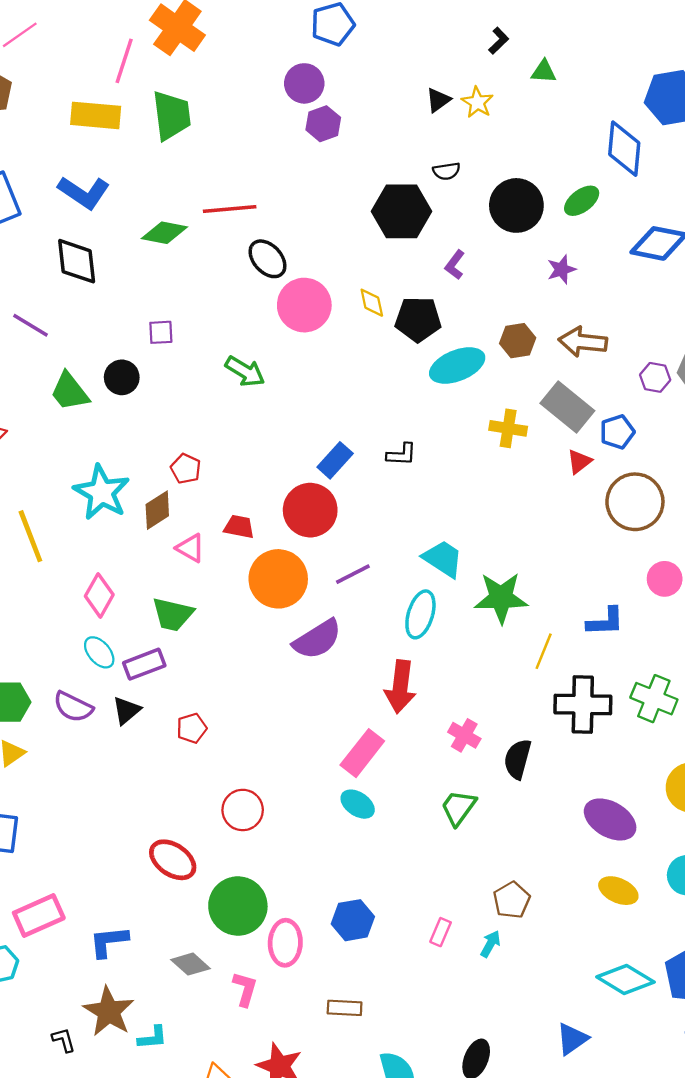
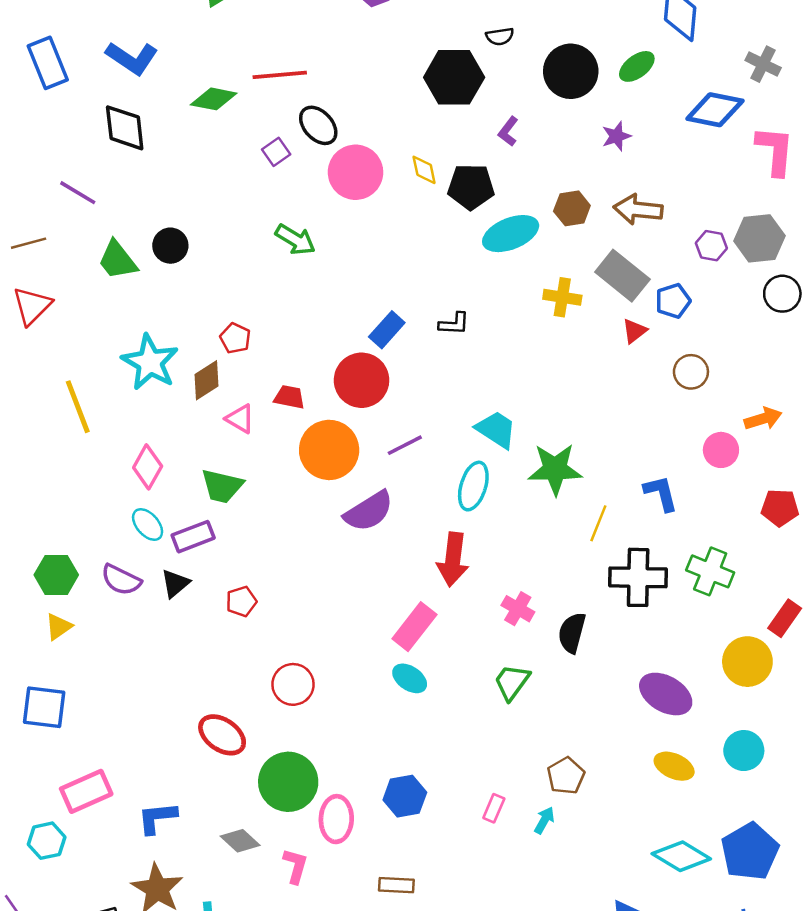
purple square: (161, 332) -> (276, 152), moved, turned -32
brown circle: (635, 502) -> (691, 372), size x0.6
blue L-shape: (605, 622) -> (661, 493), turned -102

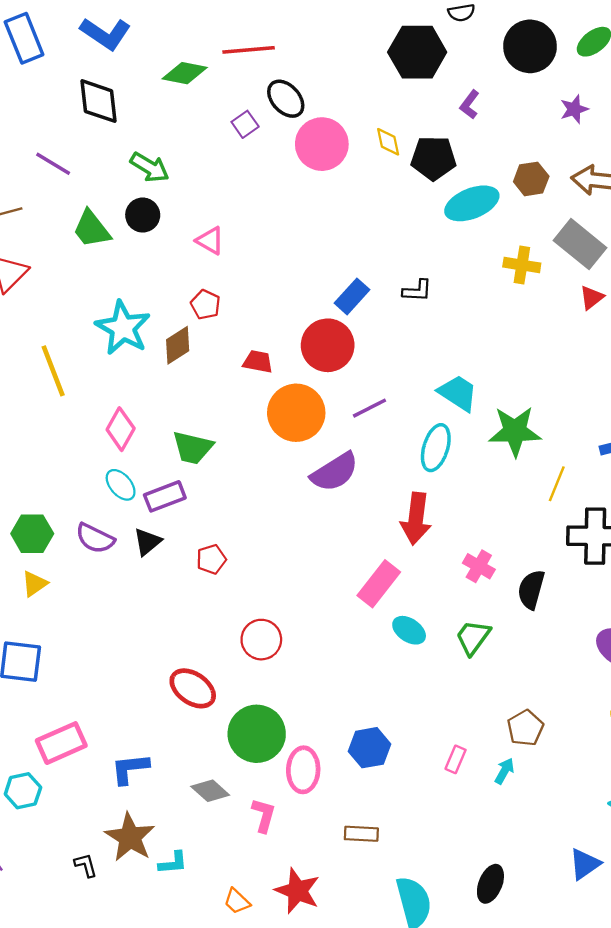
green arrow: (295, 240) -> (150, 167), moved
pink triangle: (240, 419) -> (210, 241), moved
cyan ellipse: (410, 678) -> (409, 630), moved

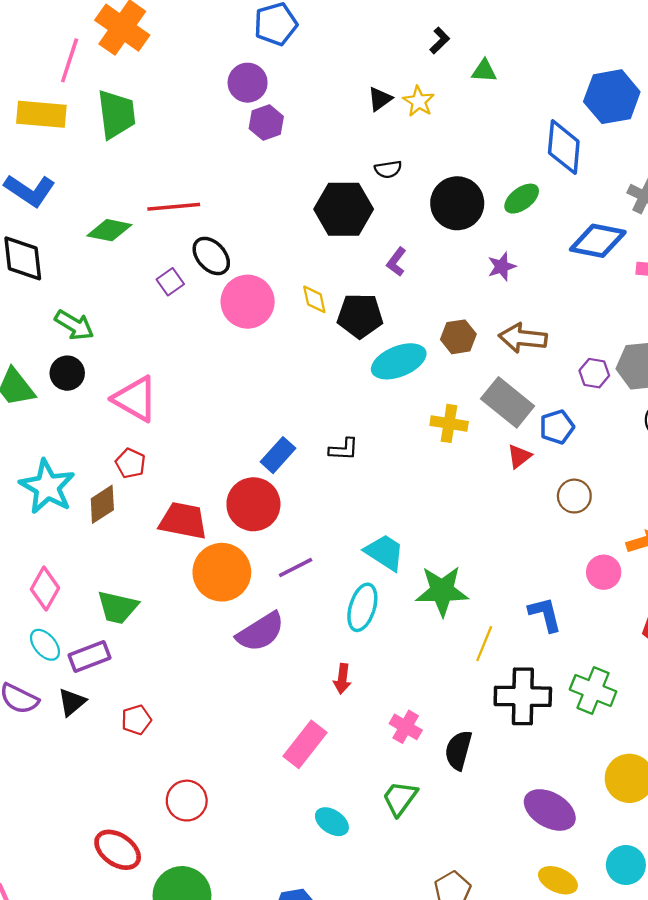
pink triangle: (210, 241) -> (135, 399), size x1.6
red trapezoid: (258, 362) -> (183, 521), size x1.6
red arrow: (416, 519) -> (342, 679), size x0.6
cyan ellipse: (409, 630) -> (332, 822), moved

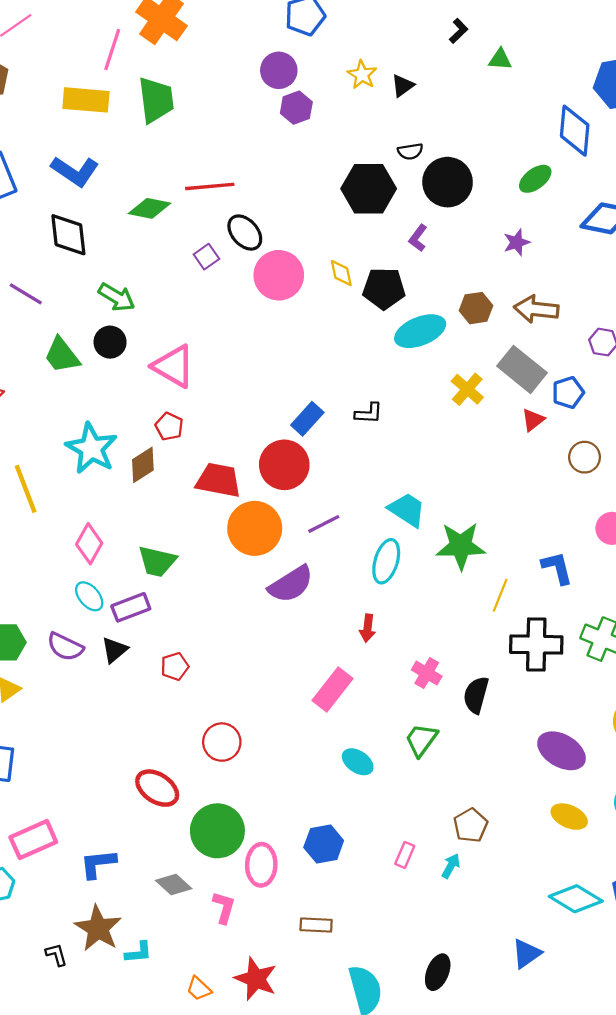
yellow star: (419, 101) -> (362, 75), moved
black circle: (457, 203) -> (448, 182), moved
yellow cross: (449, 423) -> (467, 389), turned 32

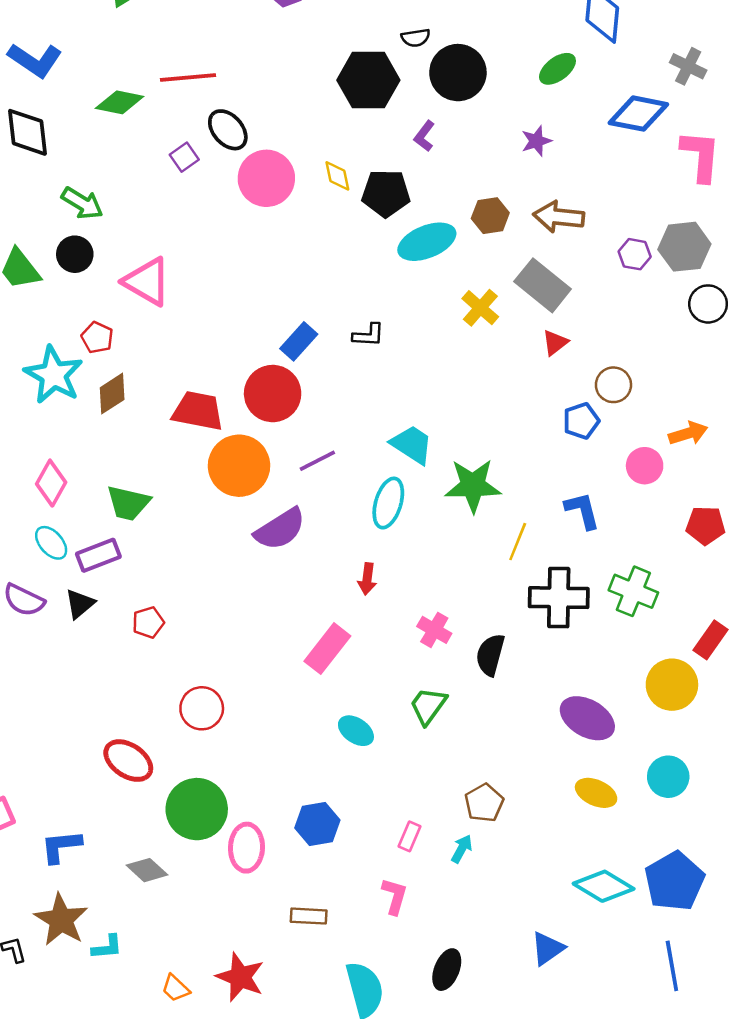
blue pentagon: (568, 392) -> (581, 421), moved
red pentagon: (169, 426) -> (97, 338), moved
pink L-shape: (224, 908) -> (395, 896), moved

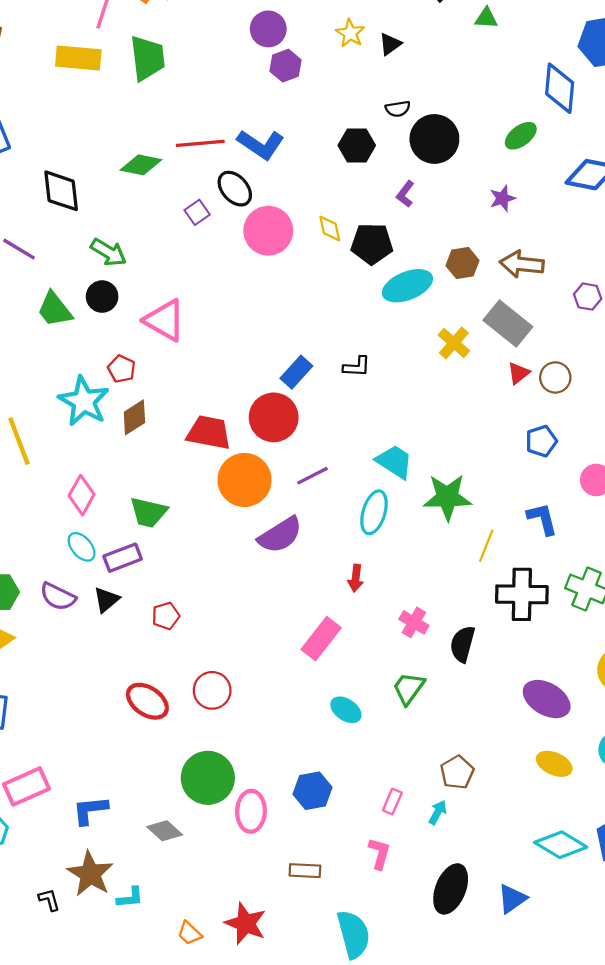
blue L-shape: (35, 60) -> (261, 144), moved
black hexagon: (368, 80) -> (357, 145), size x0.7
brown circle: (613, 385) -> (555, 377), moved
red ellipse: (128, 761) -> (147, 701), moved
black ellipse: (447, 970) -> (451, 889), moved, size x1.4

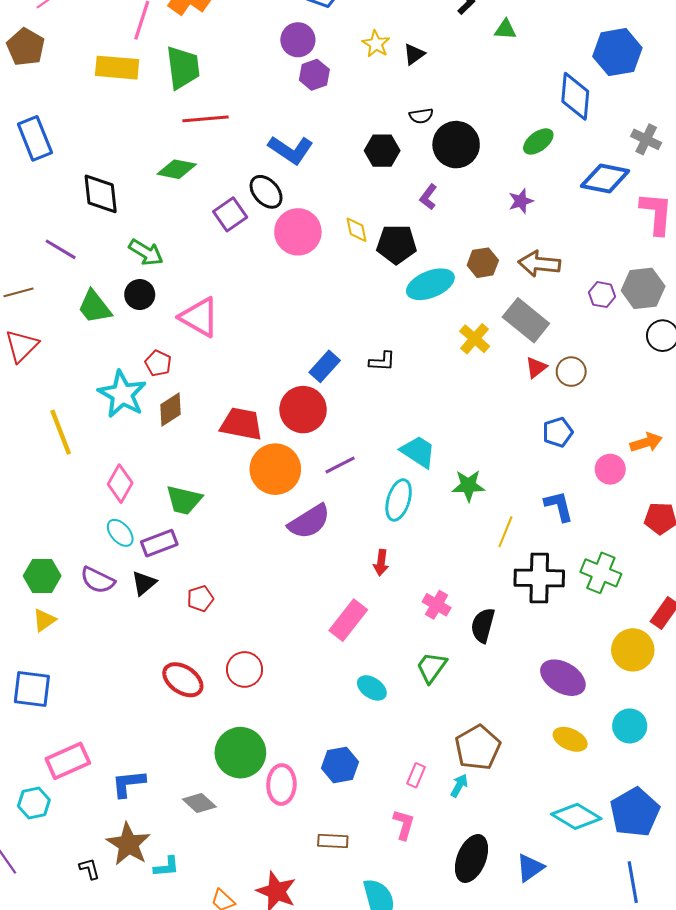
red line: (200, 143) -> (205, 119), moved
purple square: (197, 212) -> (230, 214), size x1.4
green star: (447, 497) -> (468, 486), size x0.7
brown pentagon: (457, 772) -> (478, 748), size x1.4

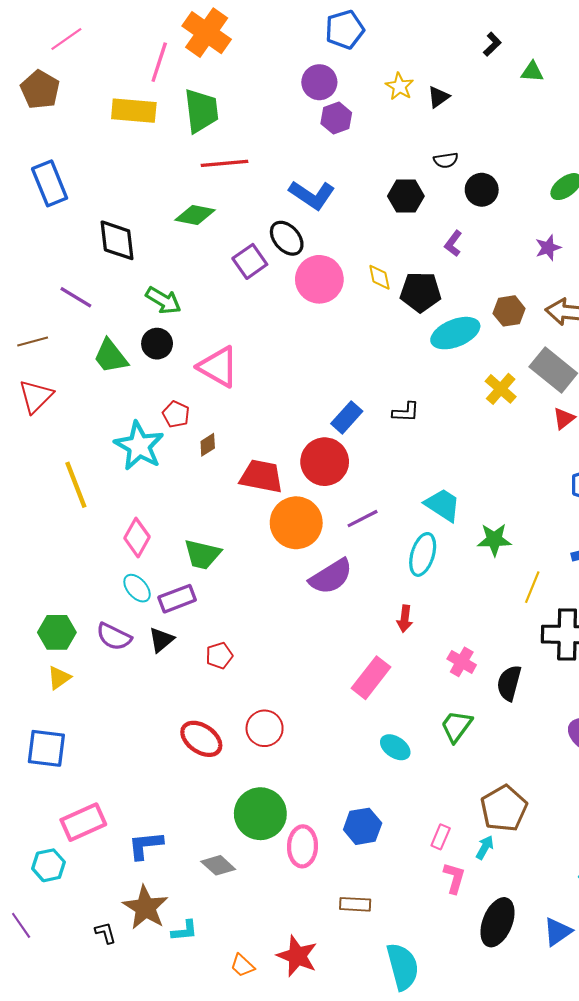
black circle: (456, 145) -> (482, 190), size x0.7
brown diamond: (171, 410) -> (208, 445), moved, size x0.7
pink L-shape: (404, 825) -> (454, 878), moved

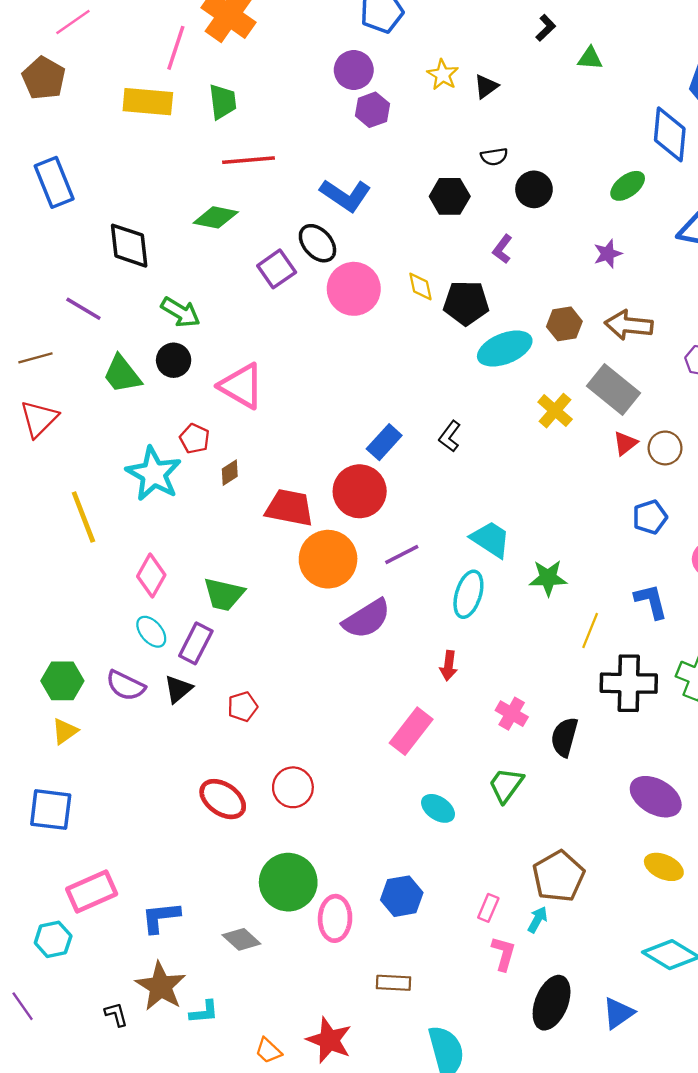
green trapezoid: (201, 111) -> (223, 102), size x0.7
black L-shape: (406, 412) -> (450, 436), turned 124
purple rectangle: (177, 599) -> (196, 643), turned -42

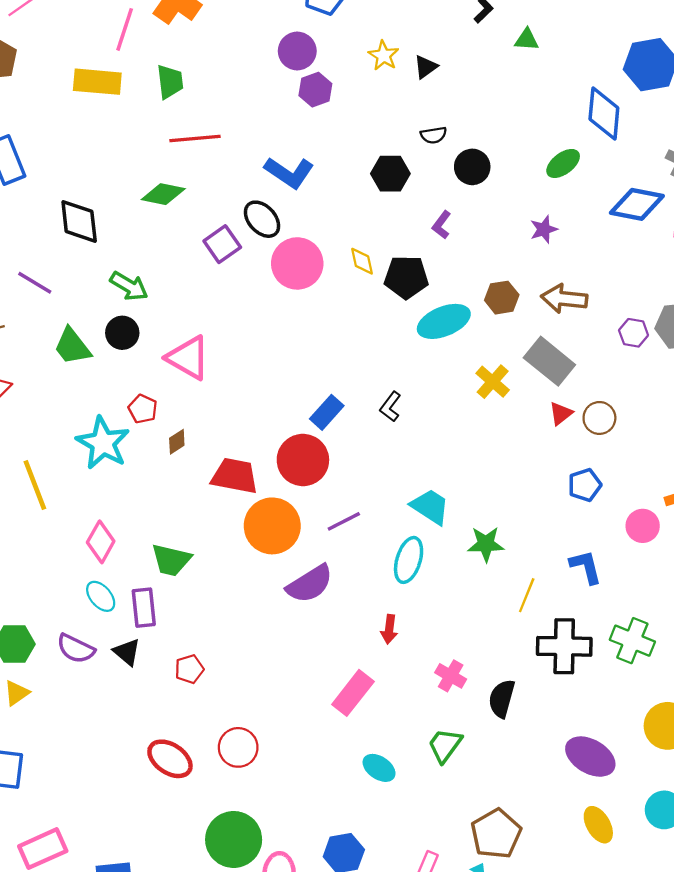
purple rectangle: (196, 643) -> (144, 608), turned -33
black triangle: (178, 689) -> (127, 652), turned -40
yellow ellipse: (664, 867) -> (598, 825), turned 36

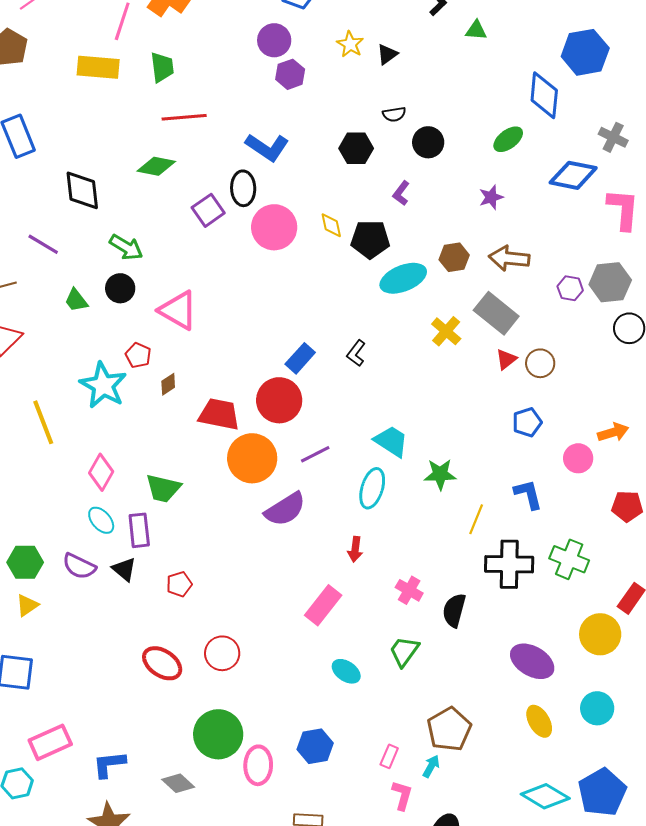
black ellipse: (262, 219) -> (243, 188), turned 40
green trapezoid: (72, 346) -> (76, 300), size x0.7

